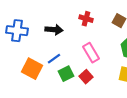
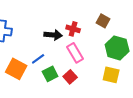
red cross: (86, 19) -> (73, 29), moved
black arrow: (54, 30) -> (53, 35), moved

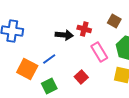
pink rectangle: (75, 53) -> (99, 52), moved
green square: (50, 74) -> (49, 86), moved

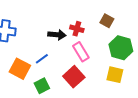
pink rectangle: (99, 52) -> (81, 52), moved
red square: (81, 77) -> (74, 77), size x1.5

